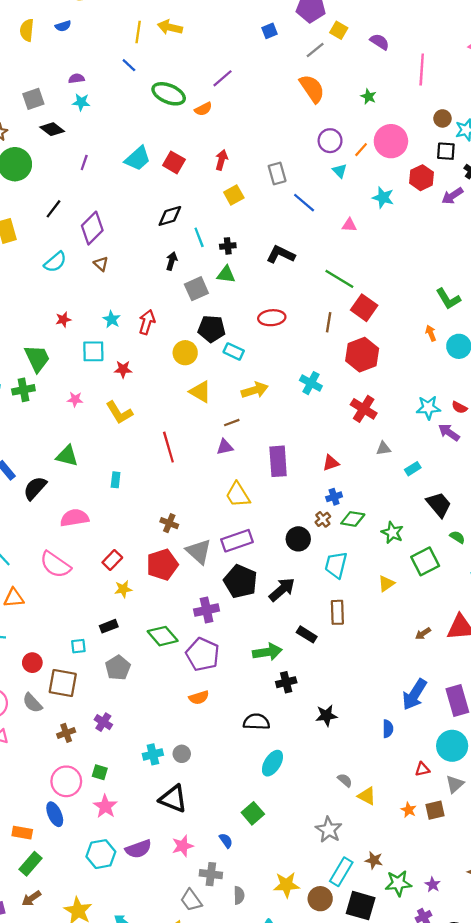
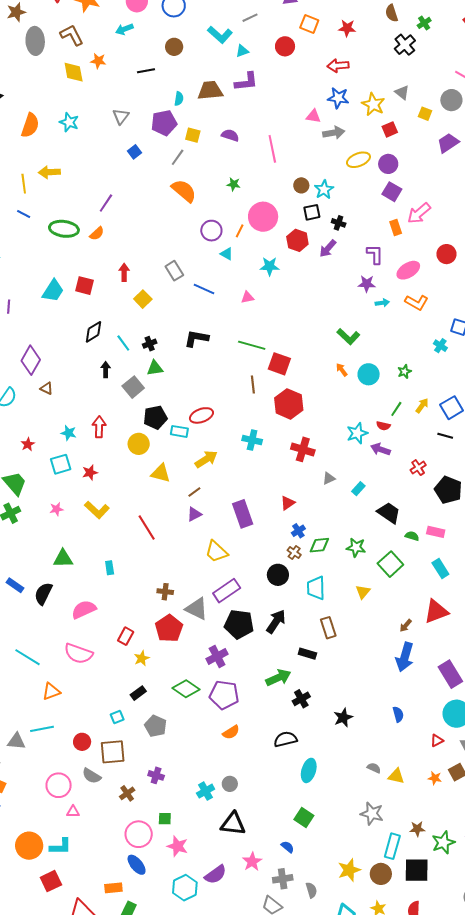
red ellipse: (272, 318) -> (201, 415), moved
blue arrow: (414, 694) -> (405, 657), moved

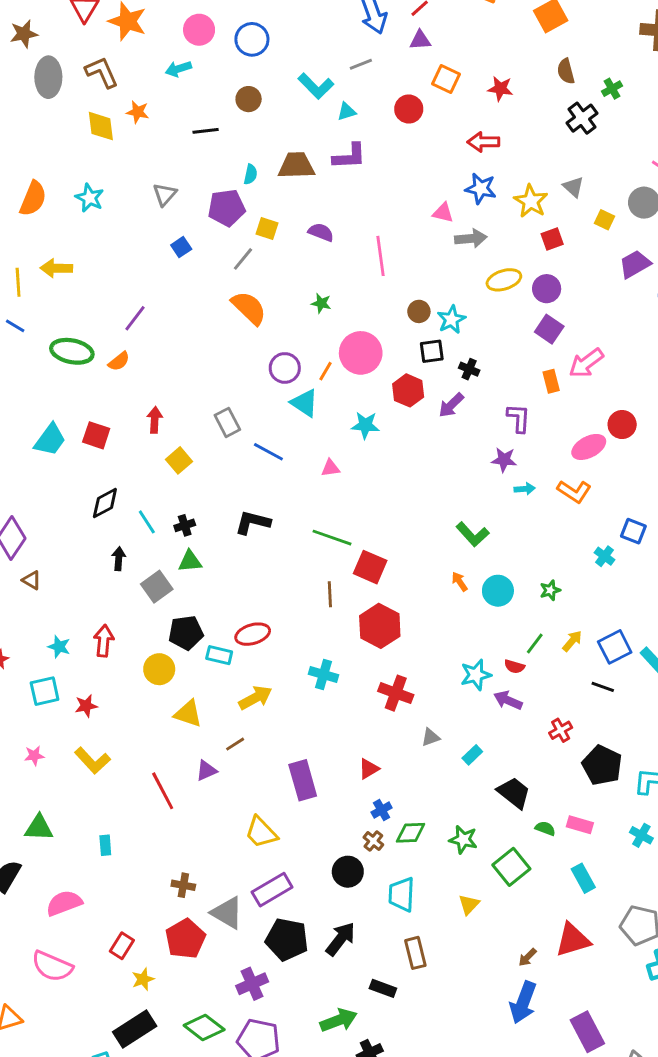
cyan triangle: (227, 254) -> (304, 403), size x1.5
pink ellipse: (408, 270) -> (589, 447), moved
purple triangle: (194, 514) -> (206, 771), moved
black rectangle: (138, 693) -> (135, 1029), size x1.8

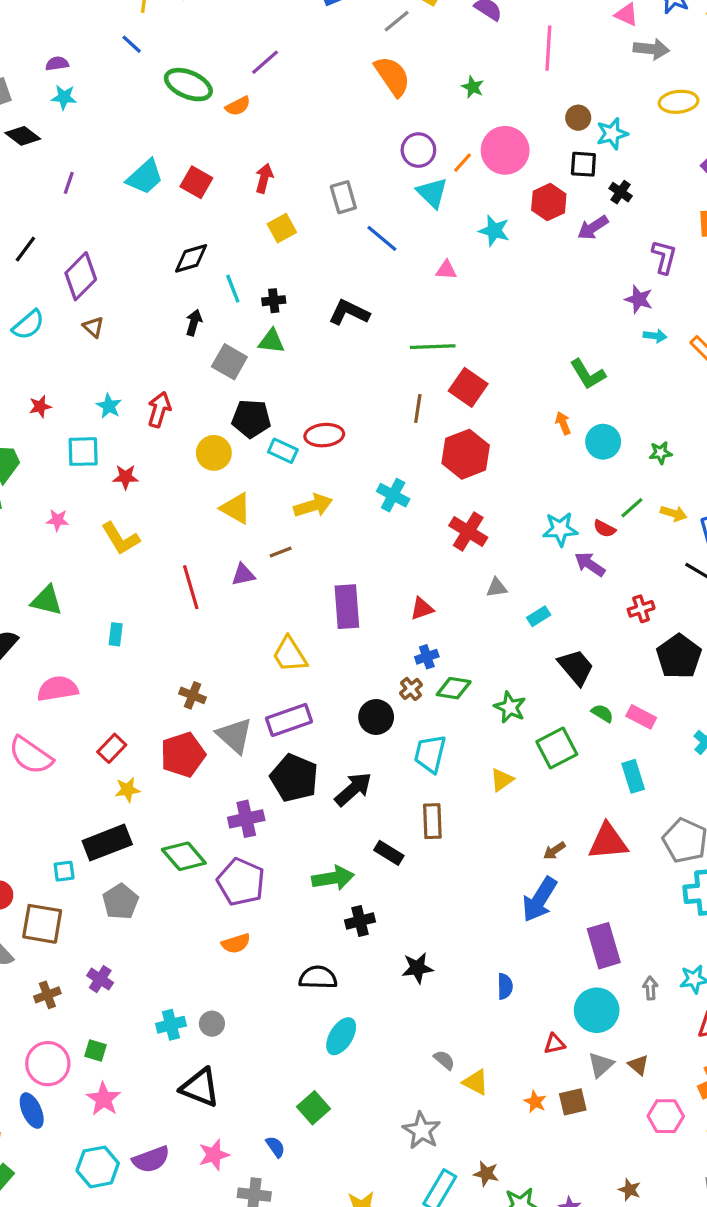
green line: (332, 538) -> (433, 347), turned -33
gray square: (157, 587) -> (229, 362), turned -36
yellow arrow: (572, 641) -> (674, 513), turned 55

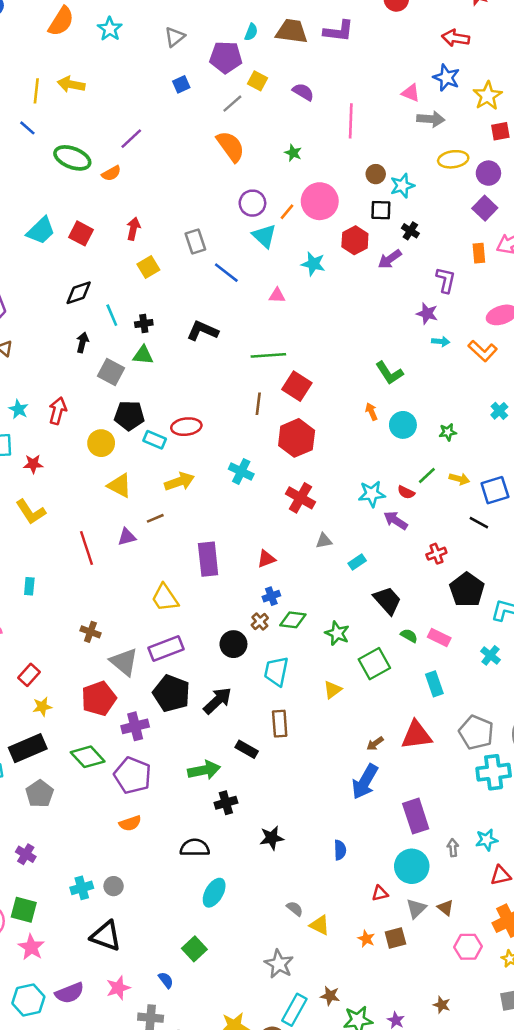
red pentagon: (183, 755) -> (99, 699), moved
green square: (95, 1050) -> (24, 910), size x1.5

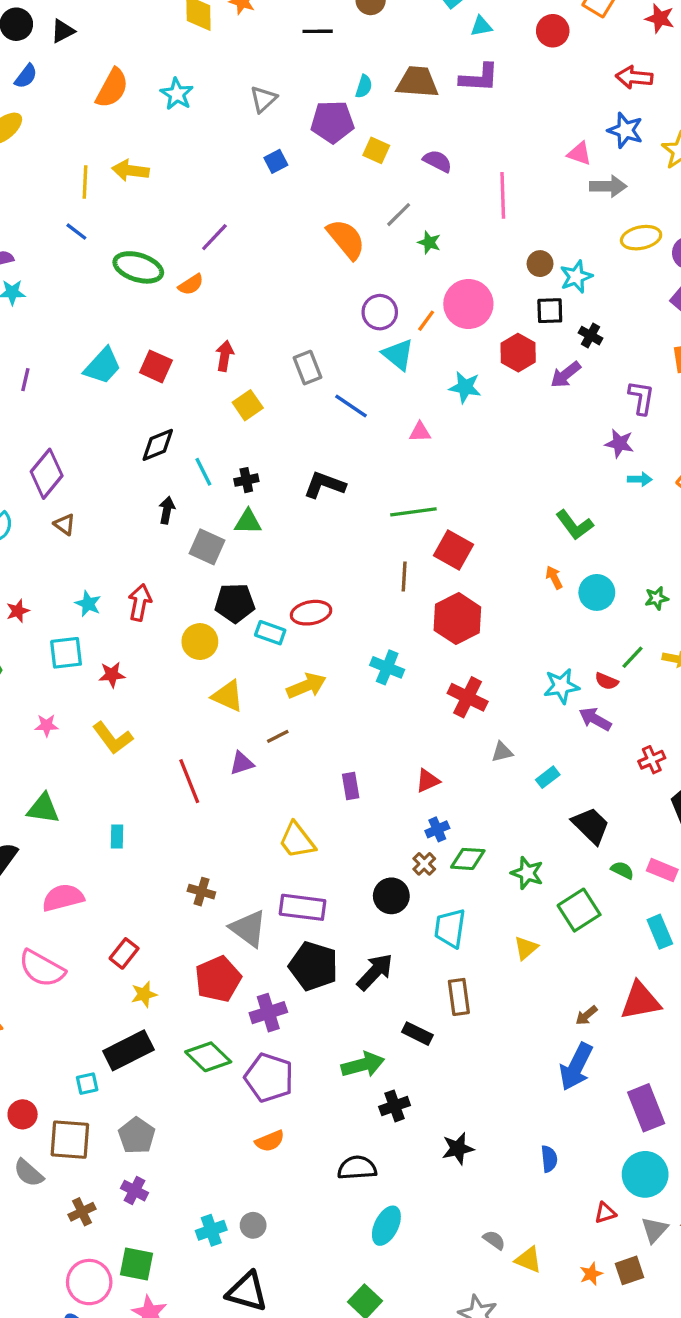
gray line: (232, 104) -> (399, 215), moved
purple rectangle: (208, 559) -> (351, 786), size x0.6
purple rectangle: (166, 649) -> (303, 907), turned 32
gray pentagon: (40, 794) -> (137, 1136), moved
orange star: (366, 939) -> (591, 1274), turned 30

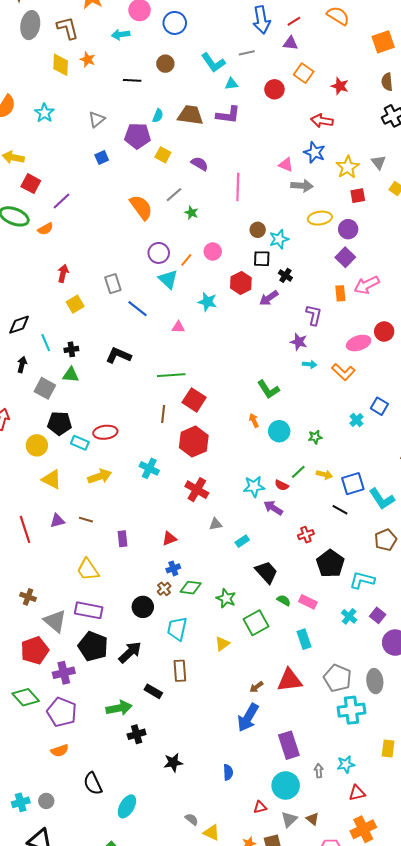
pink circle: (468, 304) -> (213, 252), size x0.6
red square: (156, 366) -> (31, 184), moved
brown line: (278, 736) -> (86, 520), moved, turned 40
black semicircle: (357, 1168) -> (93, 784), moved, turned -115

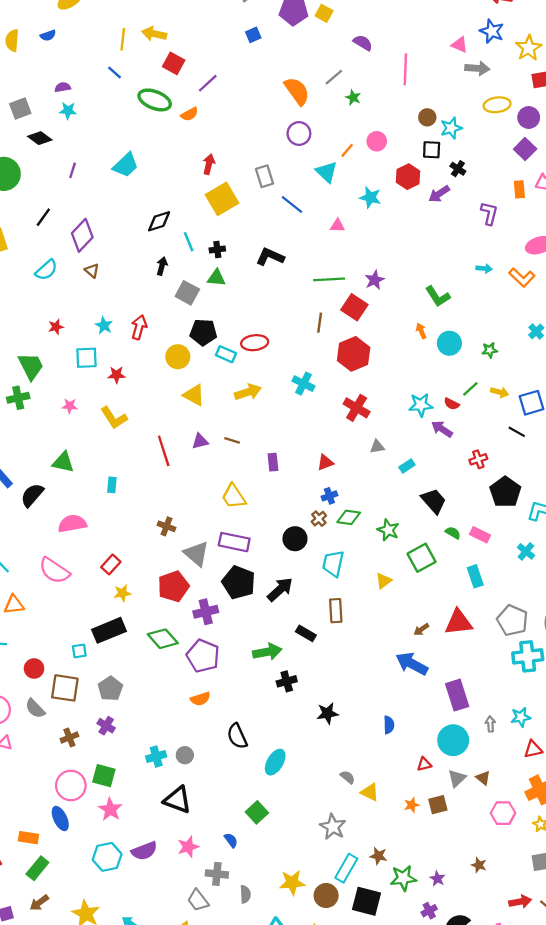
yellow square: (163, 155) -> (324, 13), moved
purple circle: (159, 253) -> (299, 133), moved
yellow square: (75, 304) -> (222, 199), size x1.6
purple star: (299, 342) -> (375, 280), moved, turned 30
blue arrow: (248, 718) -> (412, 664), turned 88

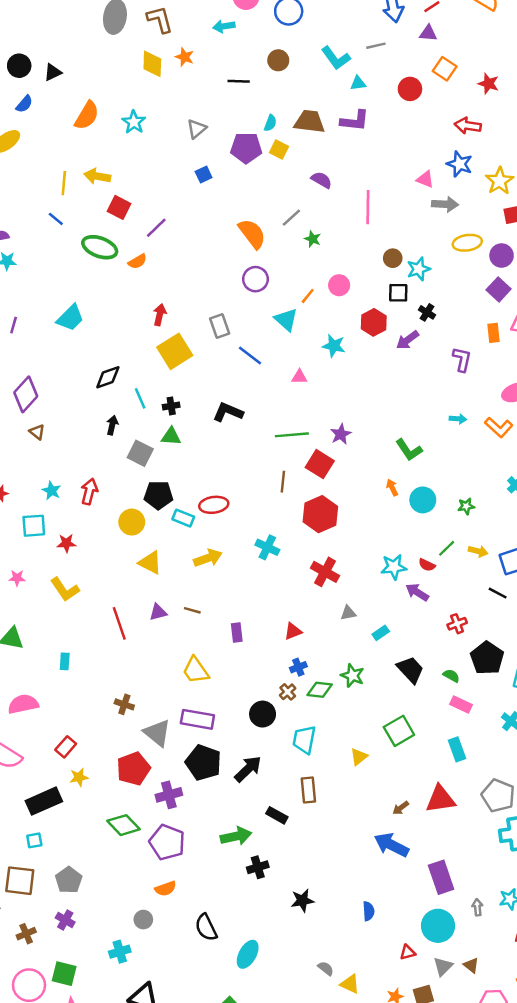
green star: (388, 530) -> (353, 676), moved
green semicircle: (453, 533) -> (451, 676), moved
black rectangle: (109, 630) -> (44, 801), moved
gray circle: (185, 755) -> (143, 920), moved

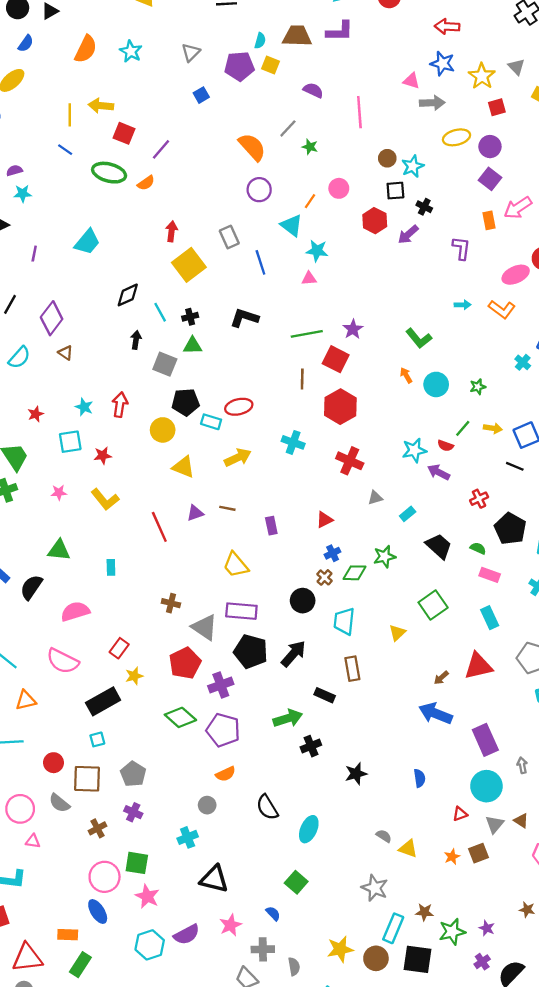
cyan star: (334, 346) -> (317, 251), moved
blue line: (250, 355) -> (260, 262), turned 40
green star: (353, 676) -> (384, 557), turned -30

